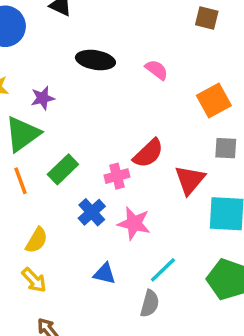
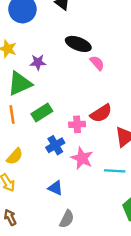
pink semicircle: (157, 70) -> (97, 63), moved
cyan line: (163, 270) -> (115, 171), moved, turned 36
gray semicircle: (150, 304) -> (67, 219), moved

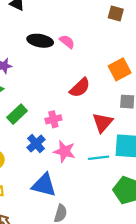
pink semicircle: (97, 63) -> (67, 42), moved
red semicircle: (101, 113) -> (80, 88), moved
blue triangle: (56, 188) -> (44, 185), size x1.6

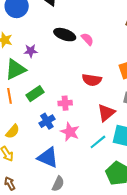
red semicircle: (80, 88) -> (92, 80), turned 42
cyan line: (99, 158) -> (98, 142), turned -42

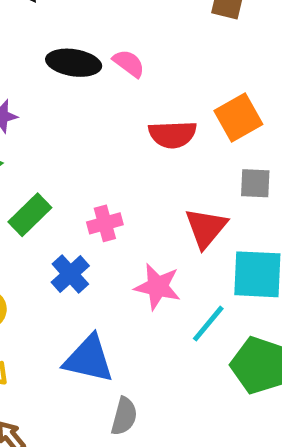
red semicircle: (92, 80) -> (173, 134), moved
pink star: (70, 132) -> (158, 287), moved
cyan line: (98, 142) -> (208, 324), moved

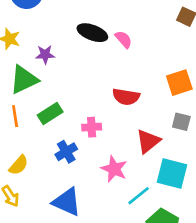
red semicircle: (173, 134) -> (126, 97), moved

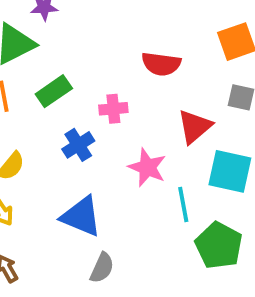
cyan line: (139, 196) -> (183, 204), turned -60

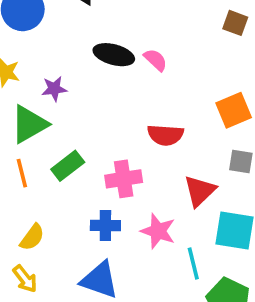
pink cross: (113, 109) -> (124, 179), size x1.4
blue cross: (78, 145) -> (105, 226), moved, turned 36

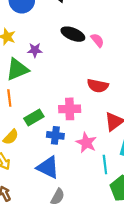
green rectangle: (68, 166) -> (34, 117), moved

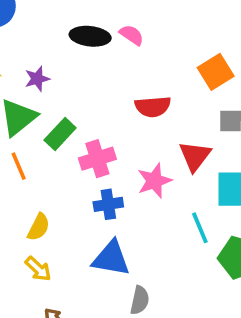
pink cross: (70, 109) -> (97, 159), moved
green rectangle: (34, 117) -> (60, 134), moved
pink star: (86, 143) -> (154, 181), moved, turned -30

